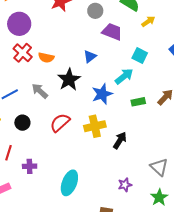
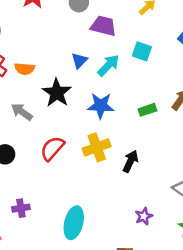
cyan arrow: (124, 76) -> (108, 65), moved
blue star: (102, 94) -> (101, 106), turned 30

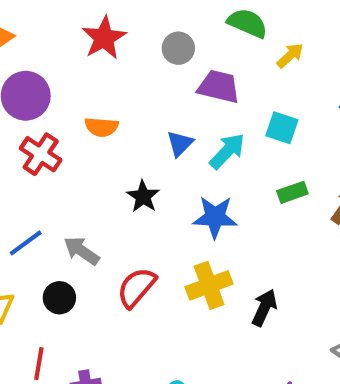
orange semicircle: (25, 69) -> (102, 127), moved
black star: (57, 93) -> (143, 196), size x0.7
green rectangle: (147, 110) -> (292, 192), moved
gray arrow: (22, 112) -> (81, 251), moved

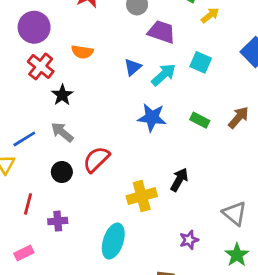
green rectangle: (292, 192) -> (200, 120), moved, turned 42
black star: (143, 196) -> (62, 95), moved
blue line: (26, 243) -> (24, 139), moved
yellow cross: (209, 285) -> (142, 196), moved
black circle: (59, 298) -> (62, 172), moved

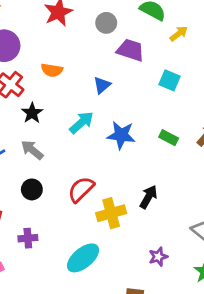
cyan arrow: (164, 75) -> (82, 123), moved
red semicircle: (96, 159) -> (81, 189), moved
cyan ellipse: (113, 241) -> (83, 258), turned 32

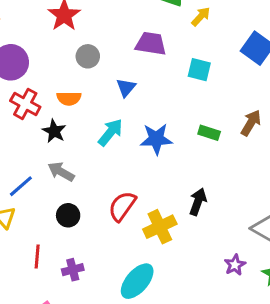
gray circle: (106, 23) -> (88, 56), moved
orange semicircle: (52, 70) -> (69, 98), moved
purple star: (158, 257) -> (235, 265), moved

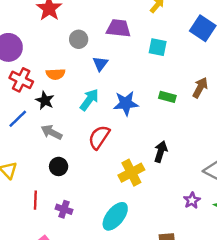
gray circle: (88, 56) -> (79, 39), moved
blue line: (21, 186) -> (18, 119), moved
red semicircle: (122, 206) -> (99, 137), moved
purple cross: (73, 270) -> (64, 209), turned 35

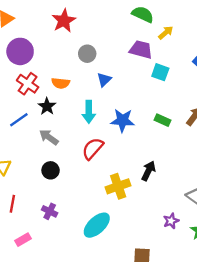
purple trapezoid: (118, 28) -> (141, 50), moved
cyan arrow: (89, 100) -> (89, 112), turned 135
red line: (35, 200) -> (12, 204), moved

